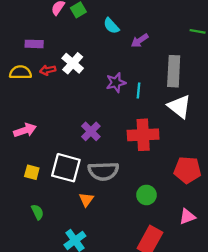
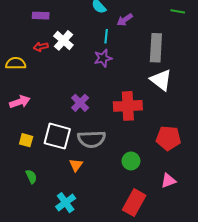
purple rectangle: (34, 44) -> (41, 16), moved
yellow semicircle: (20, 72) -> (16, 63), moved
cyan line: (139, 91) -> (106, 36), moved

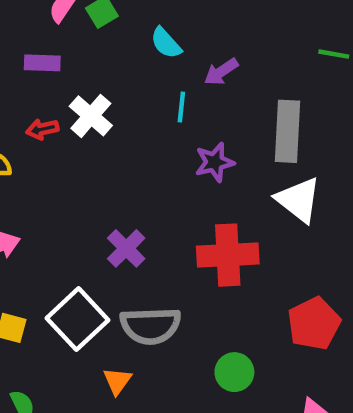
purple star: (103, 58) -> (215, 162), moved
white square: (57, 136) -> (78, 319), turned 32
red pentagon: (168, 138) -> (314, 324), turned -30

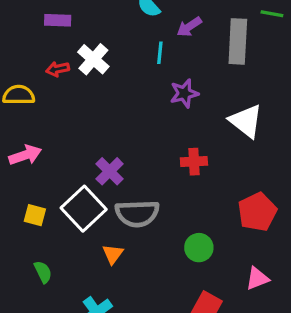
gray rectangle: (287, 131) -> (238, 41), moved
purple cross: (126, 248) -> (110, 171), moved
red cross: (228, 255) -> (194, 162), size x0.6

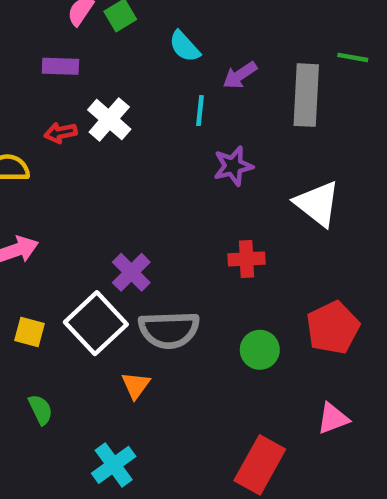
green circle: (199, 248) -> (260, 350), moved

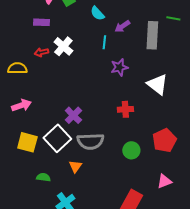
yellow square: (29, 332) -> (27, 142), size x1.5
green semicircle: (41, 410) -> (43, 177), moved, turned -56

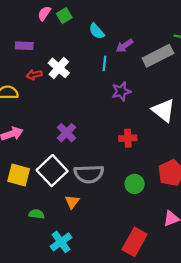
purple rectangle: (41, 22) -> (24, 46), moved
gray rectangle: (152, 35) -> (158, 56), turned 60
purple cross: (73, 115) -> (67, 133), moved

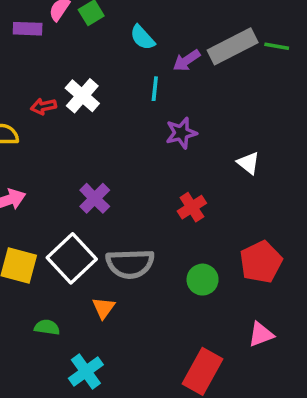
purple rectangle: (24, 46) -> (28, 29), moved
gray rectangle: (158, 56) -> (233, 46), moved
white triangle: (164, 110) -> (248, 163), size x0.6
red cross: (128, 138) -> (192, 207), turned -30

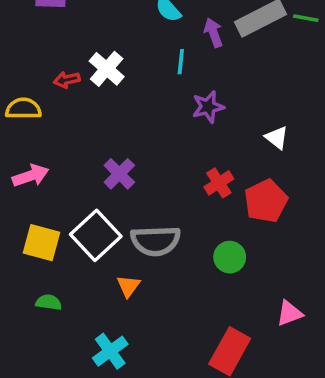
purple arrow: (187, 60) -> (213, 33), turned 104
red pentagon: (261, 262) -> (266, 201), moved
green semicircle: (47, 327) -> (49, 302), moved

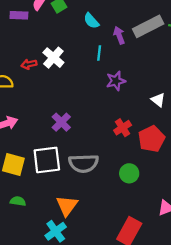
white square: (96, 235) -> (47, 160), turned 36
orange triangle: (128, 286) -> (67, 206), moved, size x1.5

